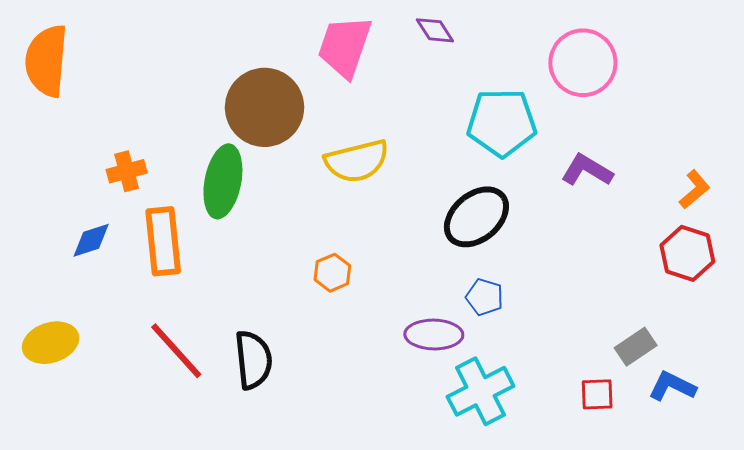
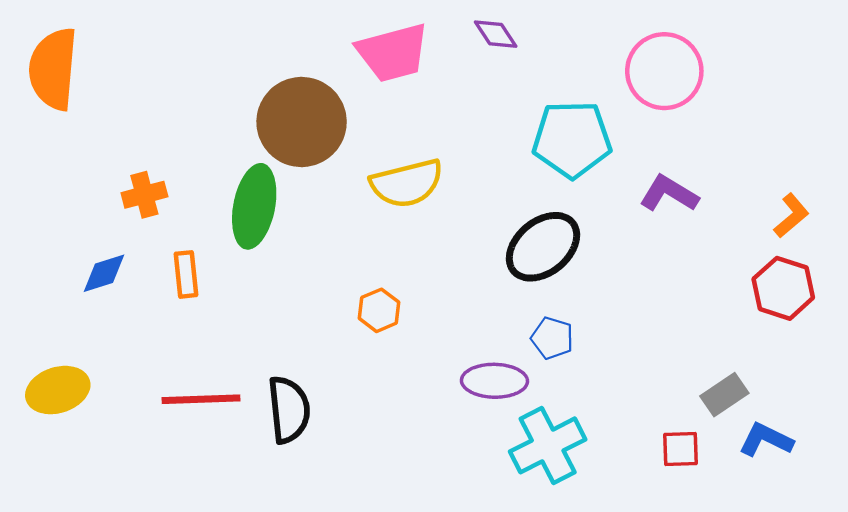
pink trapezoid: (345, 47) -> (393, 53), turned -124
orange rectangle: (163, 241) -> (186, 274), size x0.6
red line: (176, 351) -> (201, 399), turned -50

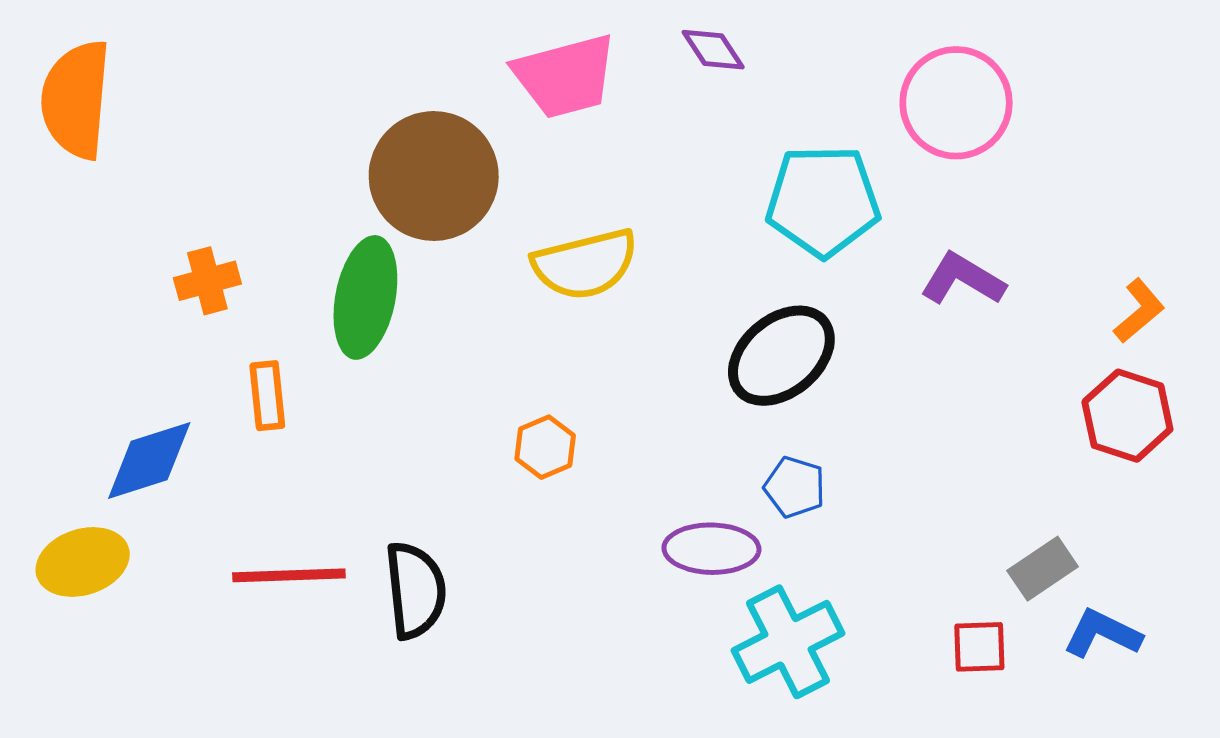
blue diamond: (104, 273) -> (149, 461), moved, size x1.4

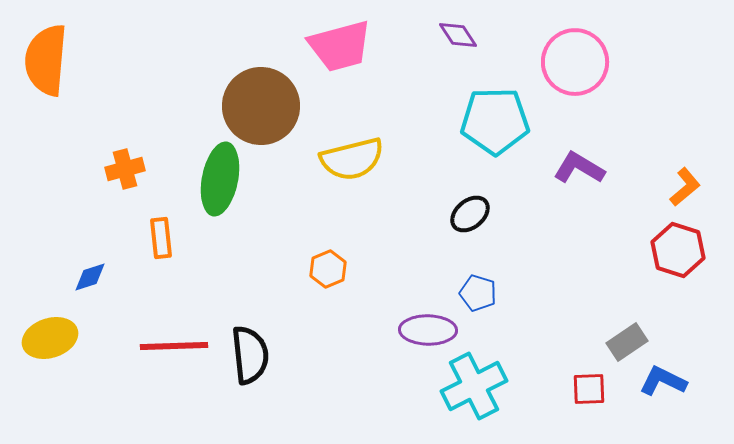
purple diamond: (713, 50) -> (458, 35), moved
black ellipse: (781, 356) -> (470, 214), size x0.6
blue diamond: (149, 461) -> (90, 277), size x0.6

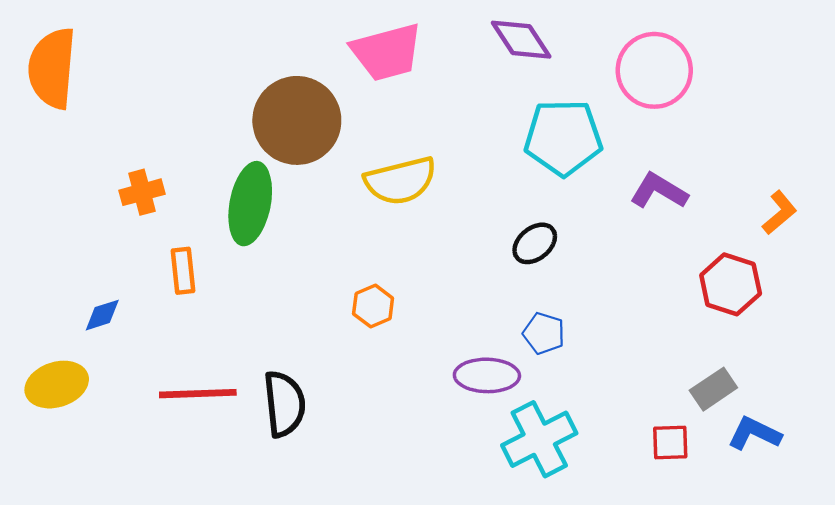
purple diamond: (458, 35) -> (521, 40), size x1.4
red hexagon: (678, 250) -> (731, 284), moved

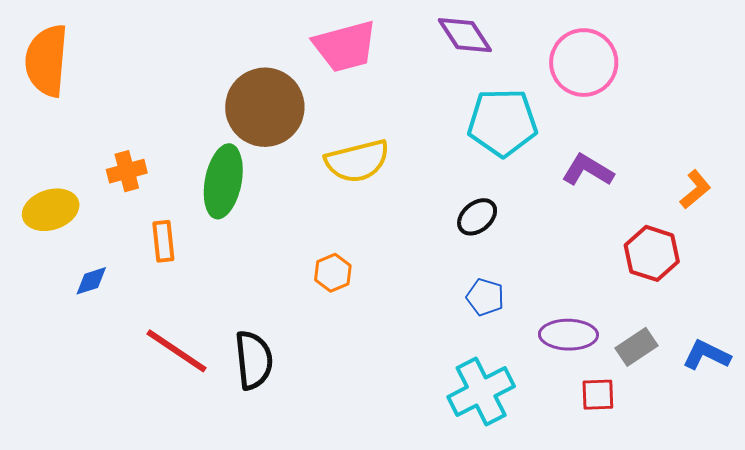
purple ellipse: (487, 375) -> (568, 335), moved
yellow ellipse: (57, 385) -> (51, 210), moved
red line: (198, 394) -> (177, 351), turned 36
blue L-shape: (754, 433) -> (707, 355), moved

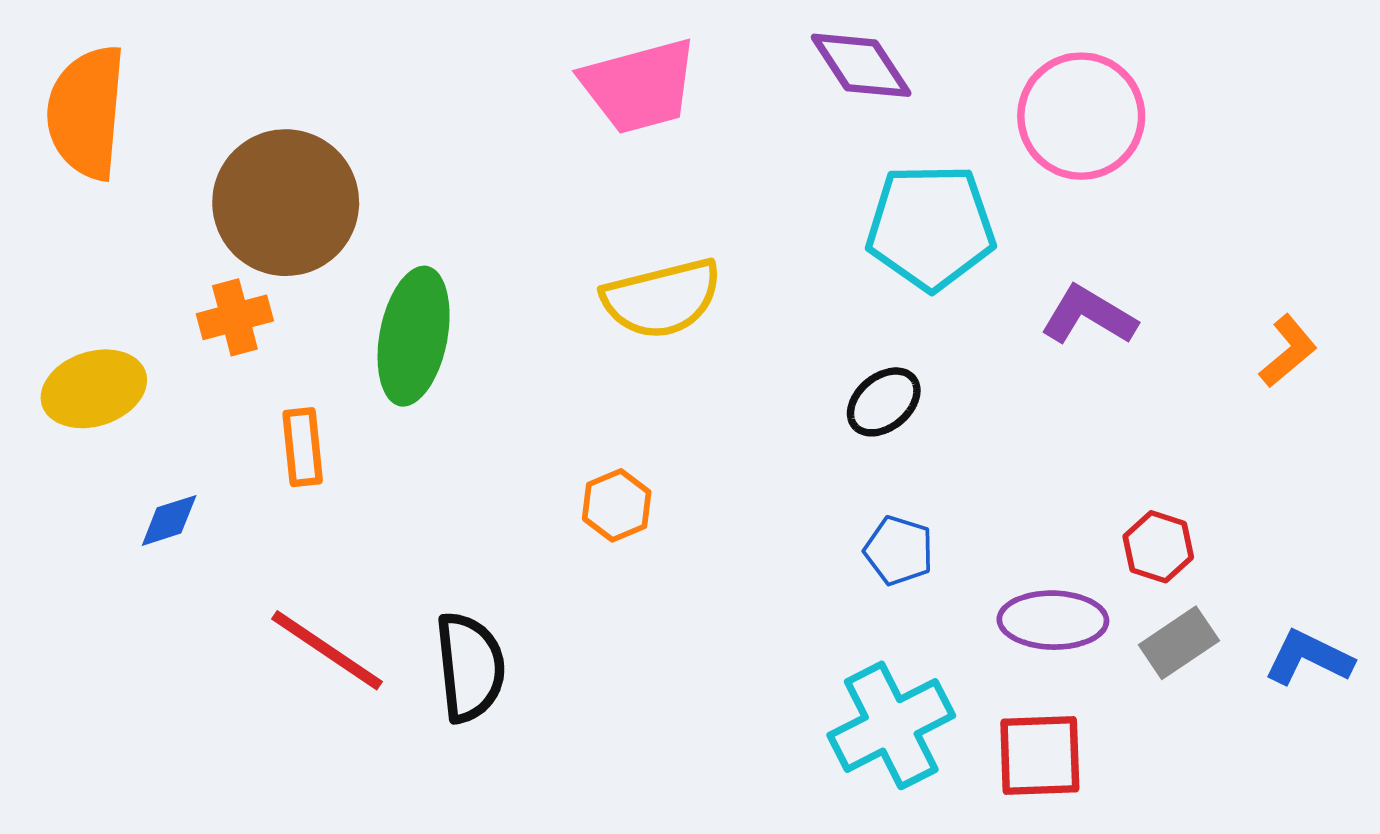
brown circle: (265, 107) -> (286, 203), moved
red hexagon: (652, 253) -> (1158, 547), moved, size x0.7
red square: (598, 395) -> (1040, 756), moved, size x1.4

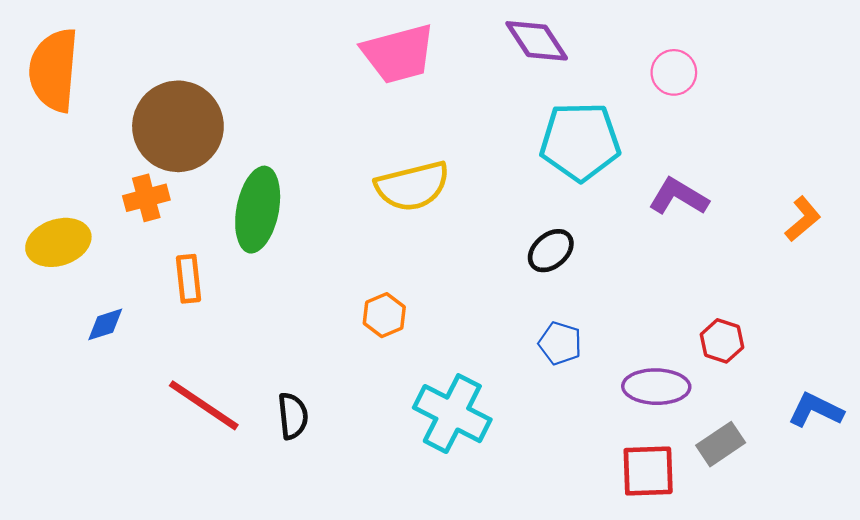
pink circle: (1081, 116) -> (674, 72), size x0.6
gray rectangle: (1179, 643) -> (721, 444), moved
black semicircle: (470, 667) -> (293, 416), size x0.7
cyan cross: (891, 725) -> (452, 414), moved, turned -36

